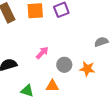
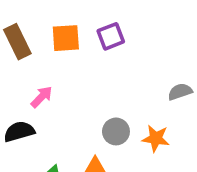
pink arrow: (42, 53) -> (42, 97), moved

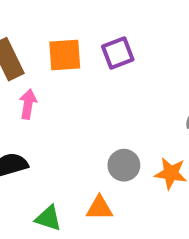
pink arrow: (42, 97) -> (28, 104), moved, turned -35

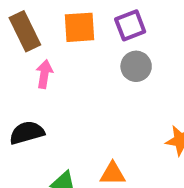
gray circle: (124, 165) -> (136, 66), moved

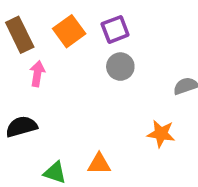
orange square: (79, 27) -> (69, 31), turned -32

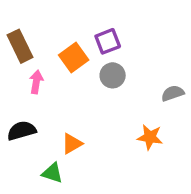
orange square: (69, 31) -> (74, 58), moved
orange triangle: (99, 164) -> (72, 144), moved, turned -30

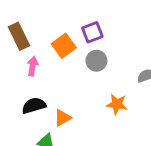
black semicircle: (22, 131) -> (34, 106), moved
orange star: (150, 137) -> (117, 104), moved

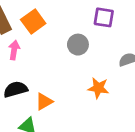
purple square: (92, 32) -> (104, 17), moved, turned 30
orange square: (64, 46) -> (33, 21), moved

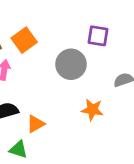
gray circle: (78, 45) -> (71, 64), size x1.4

